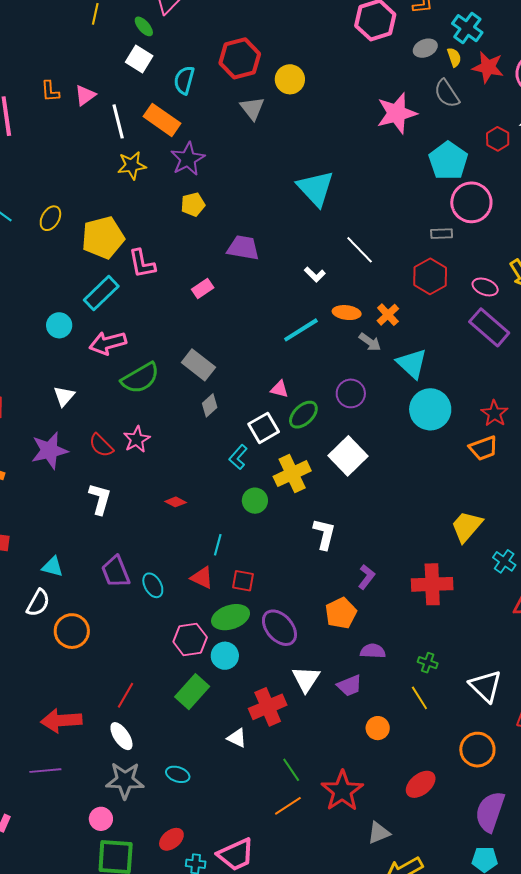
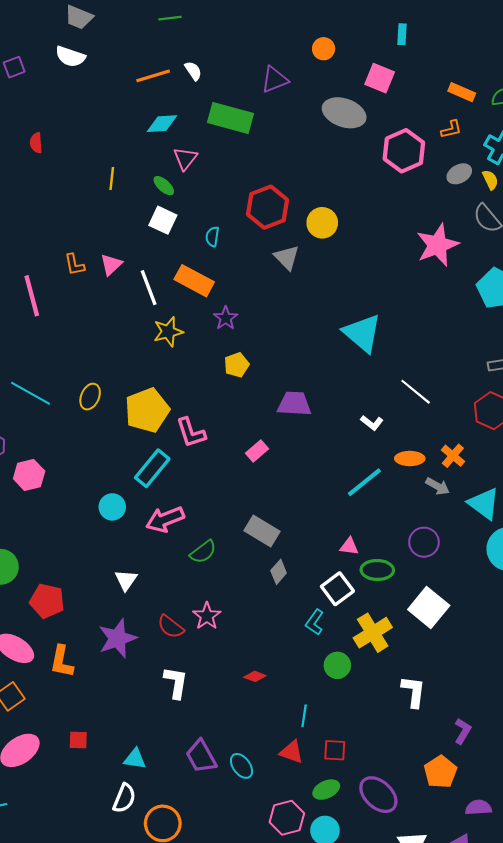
cyan semicircle: (184, 80) -> (212, 237), size x0.7
purple star: (188, 159) -> (226, 318), size x0.7
green semicircle: (140, 378) -> (203, 552), size x0.7
green ellipse: (303, 415) -> (377, 570), turned 52
green ellipse: (231, 617) -> (326, 790), size x0.7

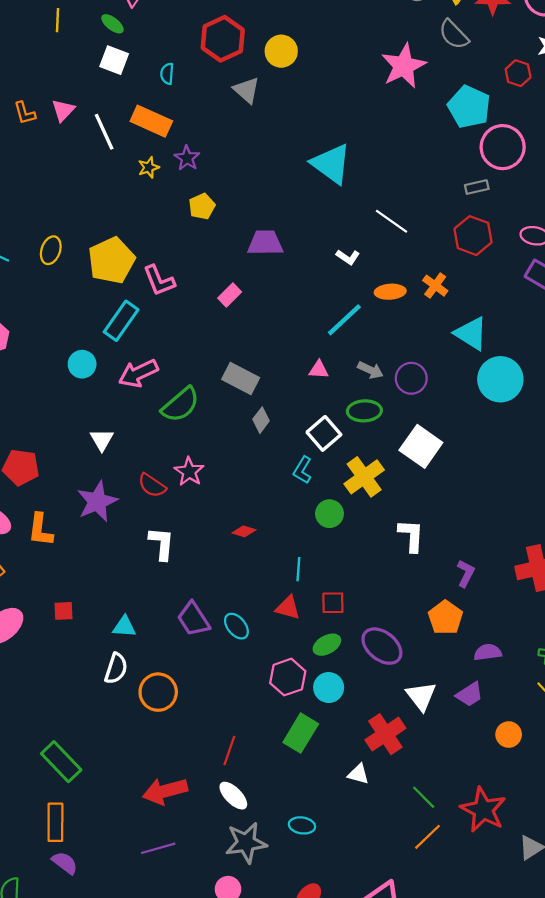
yellow star: (168, 332) -> (149, 167), moved, size x0.7
gray arrow: (438, 486) -> (370, 370), moved
pink triangle: (349, 546) -> (319, 370), moved
green semicircle: (203, 552) -> (181, 405), size x1.4

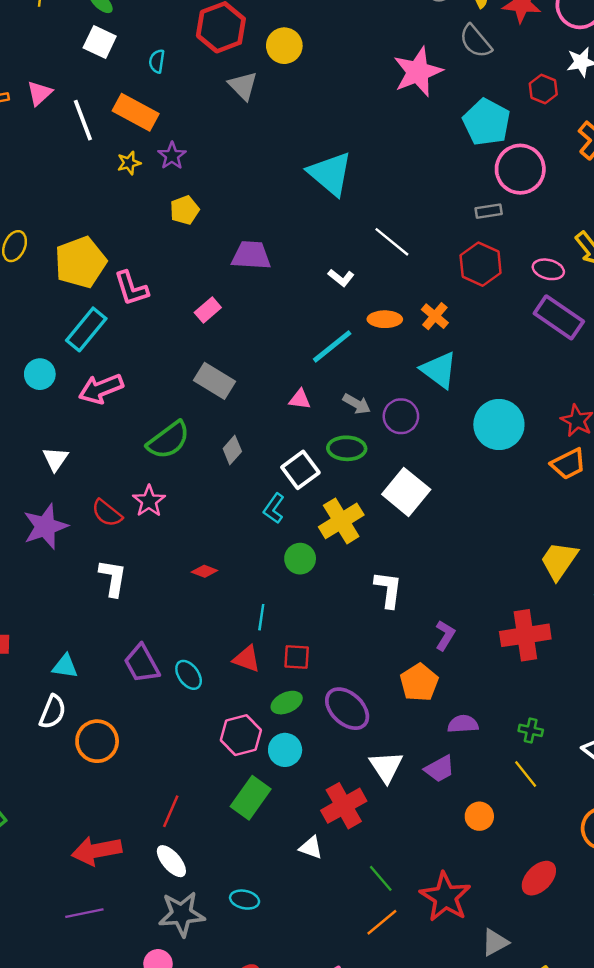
cyan triangle: (471, 333) -> (439, 370), moved
gray rectangle: (241, 378) -> (215, 381), moved
green semicircle: (181, 405) -> (168, 440), moved

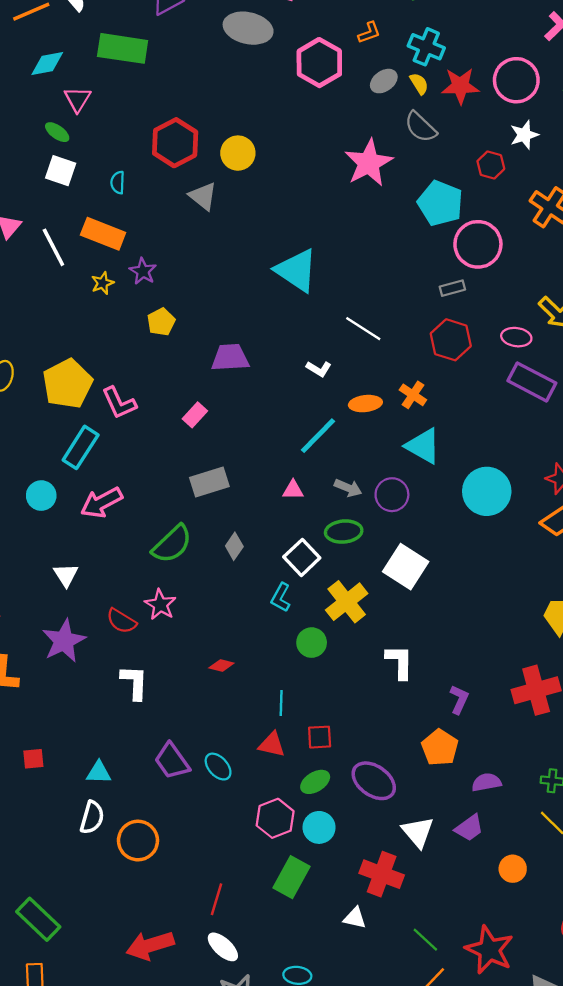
gray rectangle: (215, 381) -> (209, 482), turned -42
red cross: (344, 806) -> (382, 874), turned -33

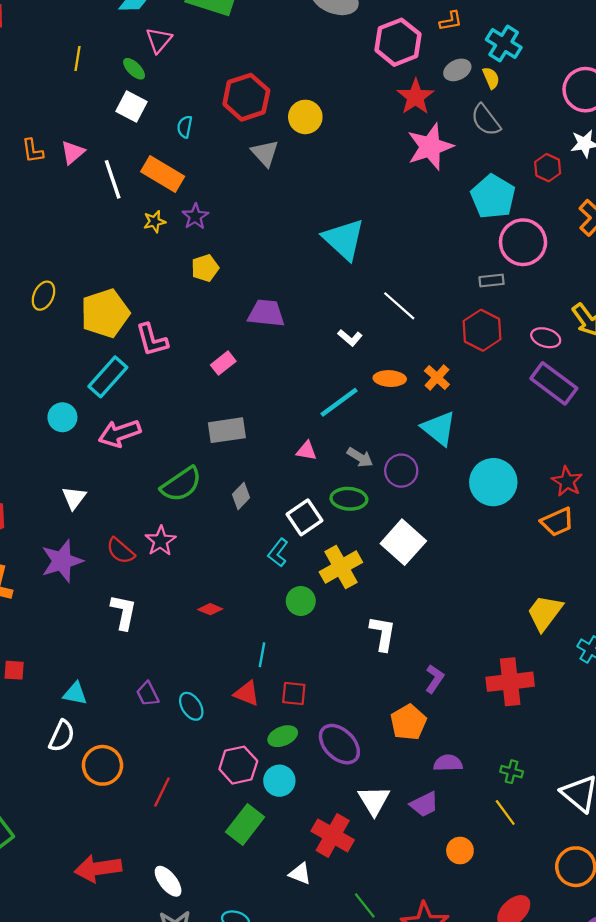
red star: (460, 86) -> (416, 97), moved, turned 30
purple trapezoid: (172, 761) -> (148, 694), size x0.7
red line: (217, 899) -> (162, 792), moved

